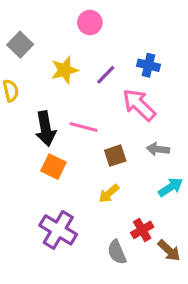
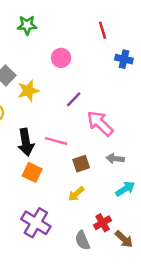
blue cross: (148, 65) -> (124, 59), moved
yellow star: (65, 70) -> (28, 91), moved

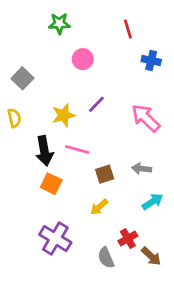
green star: (27, 25) -> (59, 24), moved
yellow star: (28, 91) -> (64, 115), moved
pink arrow: (100, 123) -> (146, 118), moved

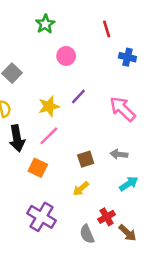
green star: (59, 24) -> (45, 24), turned -30
pink line: (77, 149) -> (49, 136), moved, turned -60
black arrow: (44, 151) -> (17, 138), moved

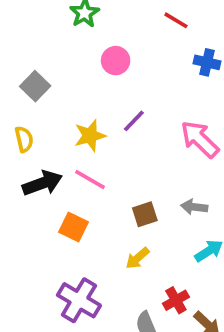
red line: (107, 29) -> (176, 20), turned -42
pink line: (49, 136) -> (90, 179), turned 75
black arrow: (17, 138) -> (42, 183), turned -100

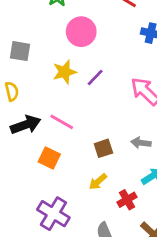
pink circle: (116, 61) -> (81, 32), size x1.4
gray square: (35, 86) -> (20, 51), turned -35
yellow star: (90, 136) -> (65, 72), moved
red cross: (176, 300) -> (127, 200), moved

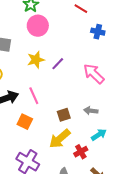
pink circle: (81, 32) -> (38, 26), moved
pink line: (62, 122) -> (34, 96), turned 36
yellow arrow: (98, 182) -> (60, 139), size x1.6

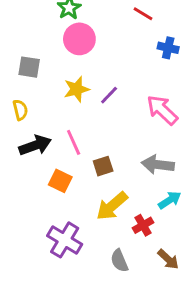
gray arrow: (91, 111) -> (158, 165), size x1.5
brown square: (64, 115) -> (103, 166), moved

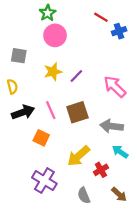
blue cross: (168, 48) -> (119, 31), moved, turned -32
brown square: (103, 166) -> (77, 112), moved, size x1.5
cyan arrow: (170, 200) -> (120, 152), turned -112

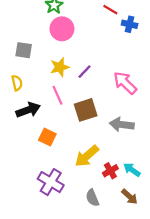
blue cross: (119, 31) -> (130, 24), turned 32
pink line: (51, 110) -> (57, 95), moved
cyan arrow: (120, 152) -> (132, 170), moved

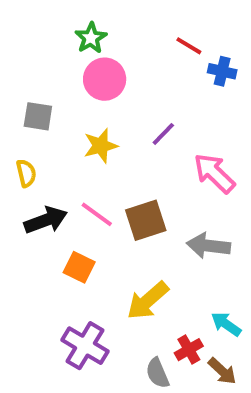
purple line: (84, 72) -> (163, 134), moved
pink line: (57, 95) -> (97, 214), moved, turned -30
red cross: (110, 171) -> (189, 350), moved

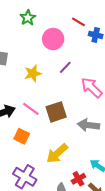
pink circle: (105, 79) -> (53, 39), moved

